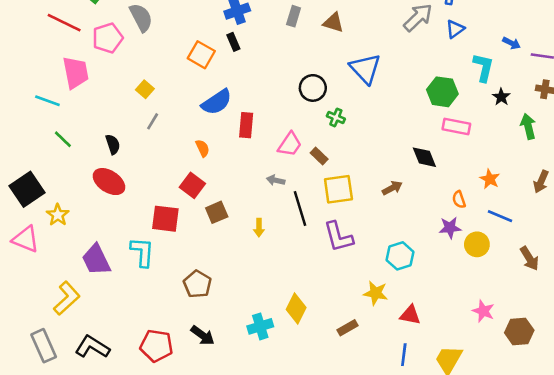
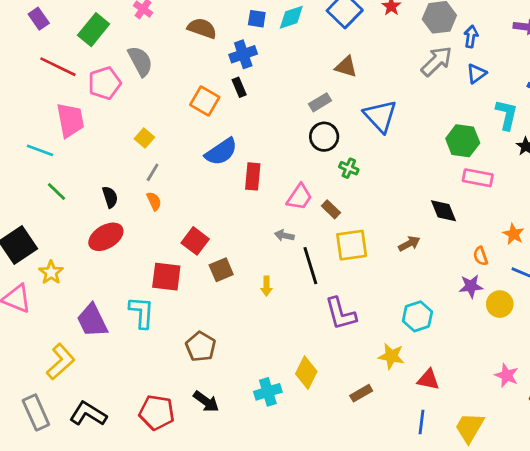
gray rectangle: (294, 16) -> (320, 102), moved, turned 42
orange semicircle: (203, 148) -> (154, 201), moved
red ellipse: (109, 182) -> (106, 237), turned -64
purple L-shape: (338, 237) -> (341, 314), moved

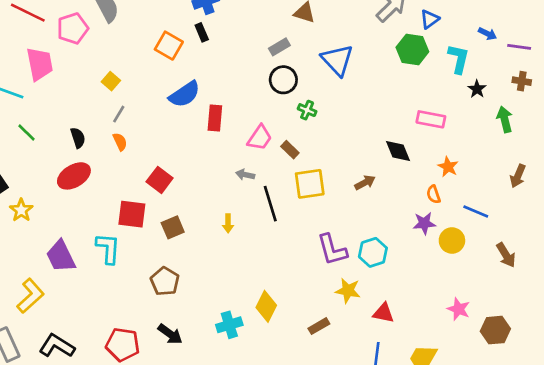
green hexagon: (463, 141) -> (412, 50), moved
orange star: (513, 234) -> (448, 167), moved
brown square: (221, 270) -> (173, 227), moved
purple L-shape: (341, 314) -> (332, 250), moved

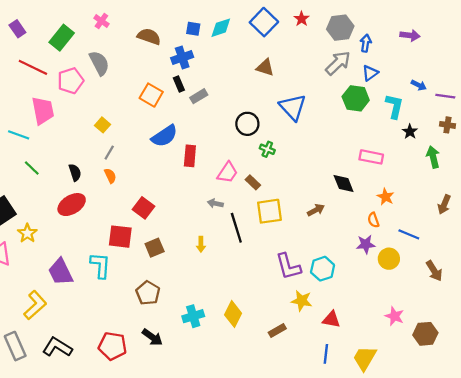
gray rectangle: (279, 47) -> (199, 96), moved
cyan cross: (229, 325) -> (193, 316), moved

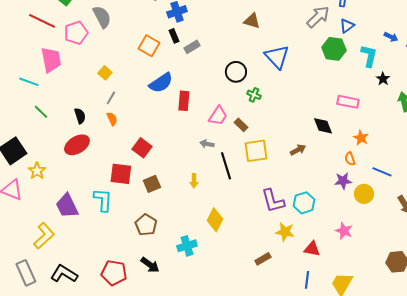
yellow diamond: (233, 314) -> (215, 220), moved
pink star: (394, 316) -> (344, 231), moved

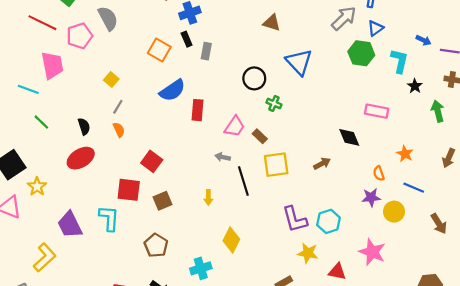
gray rectangle: (192, 47) -> (206, 51), turned -49
orange star: (361, 138) -> (405, 154), moved
pink star: (344, 231) -> (372, 252), size x1.4

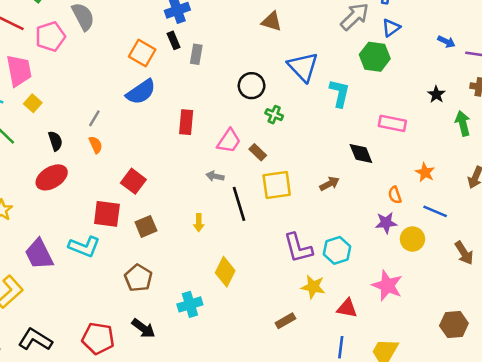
cyan L-shape: (399, 61) -> (340, 93), moved
yellow square: (111, 79) -> (33, 103), moved
blue semicircle: (172, 90) -> (141, 92), moved
cyan L-shape: (109, 218) -> (84, 247), turned 108

